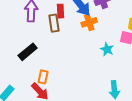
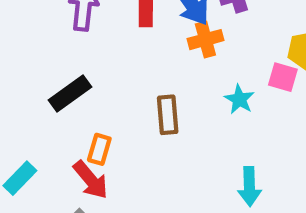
brown rectangle: (54, 23) -> (168, 115), moved

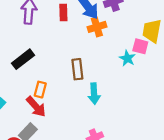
cyan star: (239, 99) -> (127, 58), moved
cyan arrow: (249, 186) -> (94, 94), moved

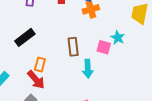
pink square: (140, 46) -> (104, 47), moved

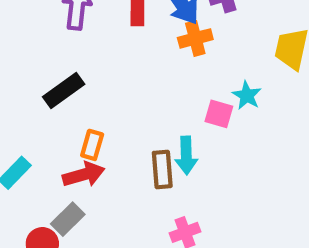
brown rectangle: (73, 47) -> (162, 169), moved
red arrow: (36, 80) -> (84, 175), turned -66

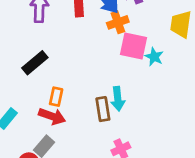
pink square: (219, 114) -> (133, 46), moved, size x1.5
red arrow: (84, 175) -> (52, 116), turned 40

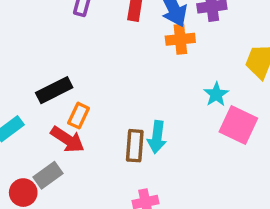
pink square: (133, 46) -> (238, 125), moved
black rectangle: (35, 63) -> (54, 90), moved

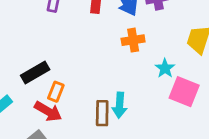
orange cross: (180, 39) -> (133, 40), moved

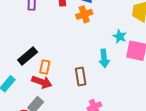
orange cross: (133, 40) -> (84, 14), moved
cyan arrow: (120, 105) -> (104, 58), moved

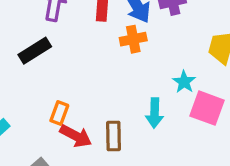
black rectangle: (28, 56) -> (35, 51), moved
red arrow: (42, 82) -> (76, 136), moved

